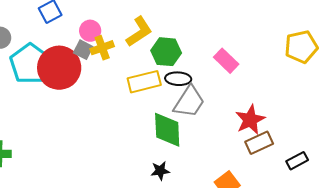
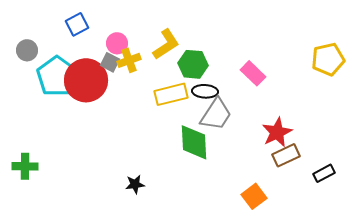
black star: (160, 171) -> (135, 184), moved

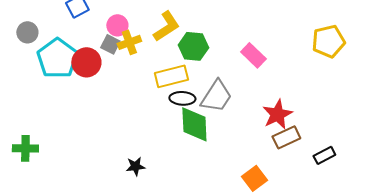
red circle: (86, 80) -> (86, 62), size x0.7
black ellipse: (205, 91) -> (182, 98), moved

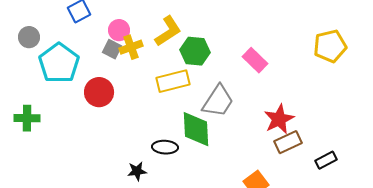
red circle: (86, 62) -> (99, 92), moved
black ellipse: (182, 98) -> (165, 147), moved
green cross: (25, 148) -> (27, 118), moved

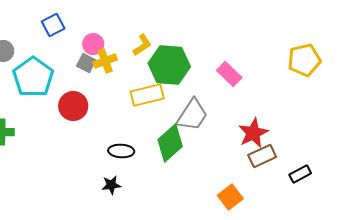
yellow L-shape: (168, 31) -> (142, 45), size x0.7
green hexagon: (195, 51) -> (169, 65), size x1.4
green diamond: (196, 129) -> (170, 143), turned 51
black ellipse: (165, 147) -> (121, 151), moved

